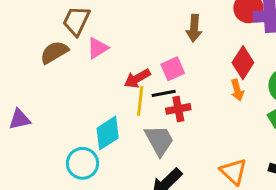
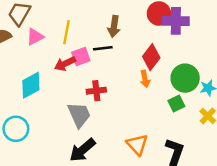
pink square: (173, 69) -> (81, 57), moved
black line: (164, 93) -> (103, 48), moved
yellow line: (140, 101) -> (66, 32), moved
cyan diamond: (108, 133) -> (31, 85), moved

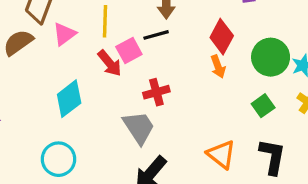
red arrow: (65, 64) -> (110, 63), turned -95
green square: (176, 103) -> (263, 106), moved

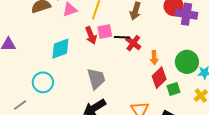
black line: (156, 35) -> (122, 37), moved
red diamond: (222, 37) -> (159, 78), moved
red cross: (156, 92) -> (133, 43), moved, turned 35

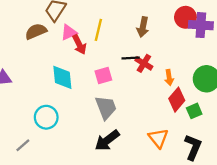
pink square: (105, 31) -> (103, 76), moved
red arrow: (91, 35) -> (79, 44), moved
cyan diamond: (60, 49) -> (62, 77), turned -70

